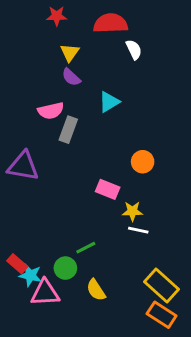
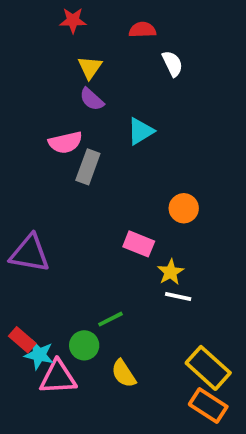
red semicircle: (111, 23) -> (142, 30), size x0.6
purple triangle: (23, 166) -> (30, 253), moved
yellow star: (132, 211) -> (171, 272), turned -30

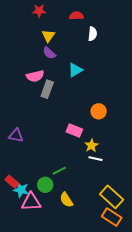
white semicircle: (172, 64) -> (92, 34), turned 32
purple triangle: (30, 253) -> (16, 135), size x0.7

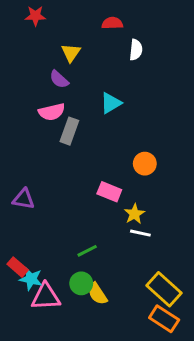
red star: (39, 11) -> (35, 16), moved
purple semicircle: (49, 53) -> (59, 79), moved
green circle: (45, 185) -> (81, 283), moved

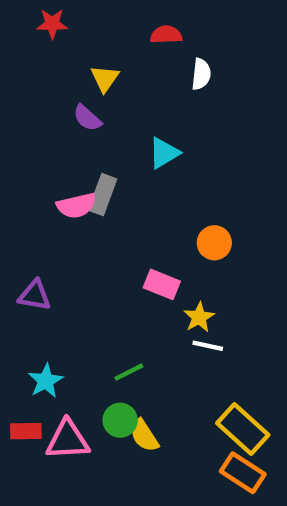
pink semicircle: (52, 112) -> (76, 206), moved
red rectangle: (18, 267) -> (26, 431), moved, turned -42
cyan star: (31, 279) -> (46, 381), moved, turned 30

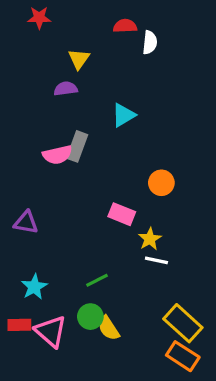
white semicircle: (201, 74) -> (150, 42), moved
purple semicircle: (87, 118) -> (66, 89), turned 130
pink triangle: (68, 440) -> (51, 331), turned 44

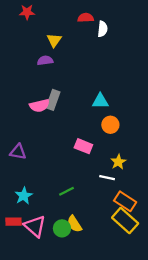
cyan triangle: (123, 115) -> (100, 101), moved, turned 30
yellow star: (150, 239) -> (118, 162), moved
green circle: (90, 317) -> (62, 228), moved
orange rectangle: (183, 356) -> (125, 201), moved

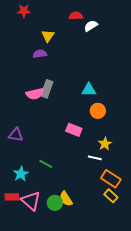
white semicircle: (103, 29) -> (91, 26), turned -128
green line: (66, 191) -> (46, 164), moved, turned 56
yellow rectangle: (125, 221) -> (111, 196), size x0.6

